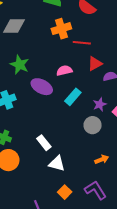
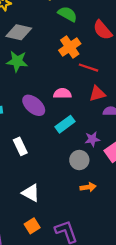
orange cross: (61, 29) -> (70, 47), turned -30
green star: (20, 65) -> (17, 61), moved, turned -30
white rectangle: (44, 143) -> (20, 146), moved
orange arrow: (102, 159) -> (88, 187), moved

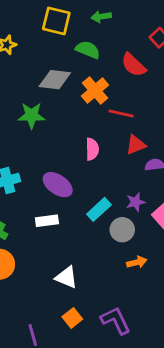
gray diamond: (19, 32) -> (55, 80), moved
pink semicircle: (62, 93) -> (92, 149), turned 96
purple ellipse: (34, 105) -> (58, 185), moved
cyan rectangle: (65, 124) -> (99, 209), moved
white rectangle: (20, 146) -> (47, 221), turned -66

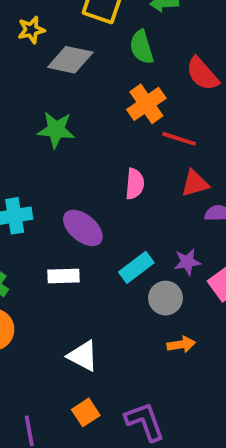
green semicircle: (88, 50) -> (142, 47), turned -135
gray diamond: (55, 80) -> (70, 60), moved

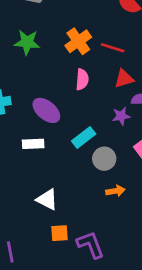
orange cross: (146, 104) -> (78, 41), moved
purple star: (187, 262) -> (121, 116), moved
orange square: (86, 412) -> (59, 233), moved, turned 30

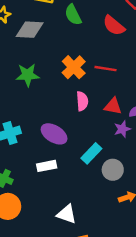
red triangle: (124, 79) -> (113, 106), moved, turned 36

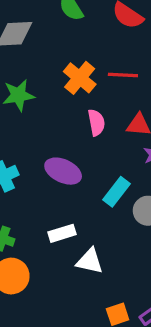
white rectangle: (47, 166) -> (62, 233), moved
white triangle: (67, 214) -> (90, 261), moved

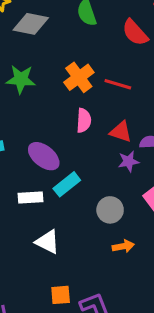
cyan rectangle: (116, 192) -> (67, 184), moved
white rectangle: (62, 233) -> (31, 198), moved

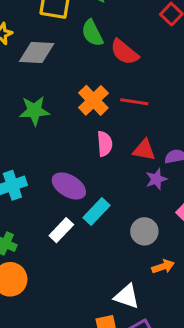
red semicircle: (135, 33) -> (124, 52), moved
white rectangle: (31, 198) -> (61, 230), turned -35
white triangle: (48, 242) -> (127, 296), moved

